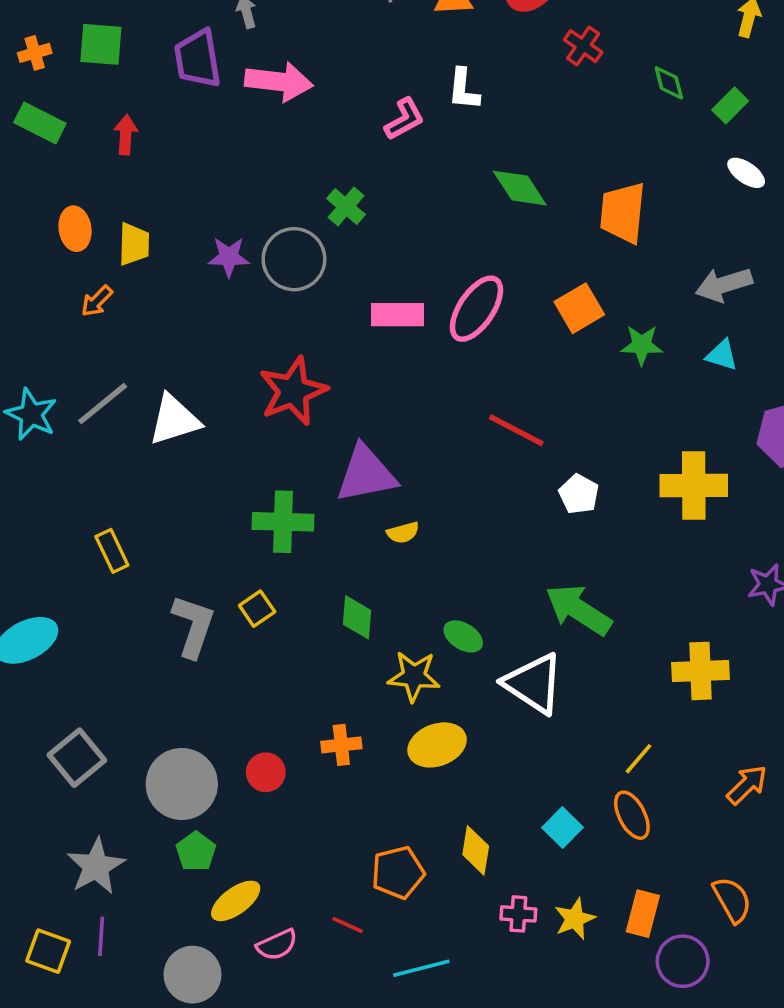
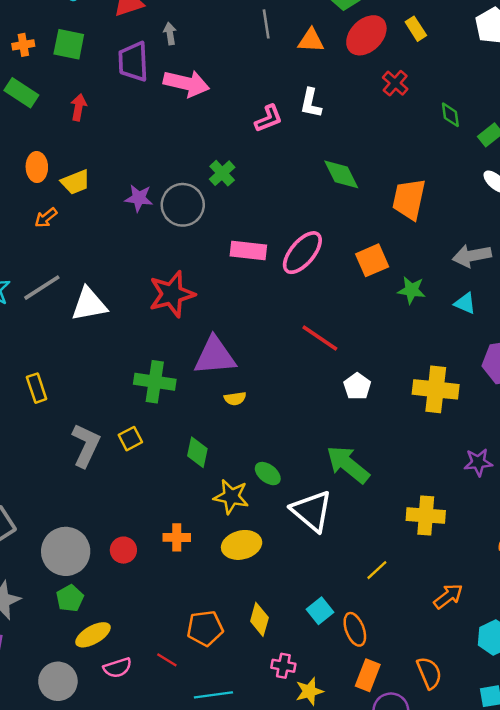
yellow trapezoid: (134, 244) -> (76, 182), turned 60
orange ellipse: (632, 815) -> (355, 629), moved
yellow star: (575, 919) -> (309, 691), moved

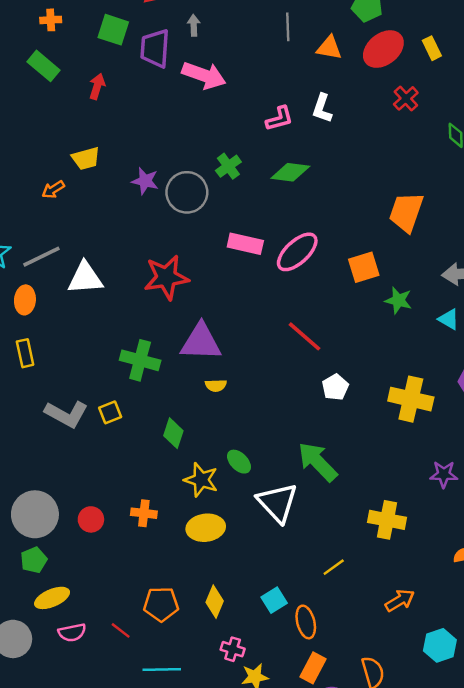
green square: (69, 44) -> (113, 30), moved
orange ellipse: (37, 167) -> (25, 300), moved
green diamond: (341, 174) -> (290, 172), moved, turned -63
gray L-shape: (86, 445) -> (66, 414), turned 87

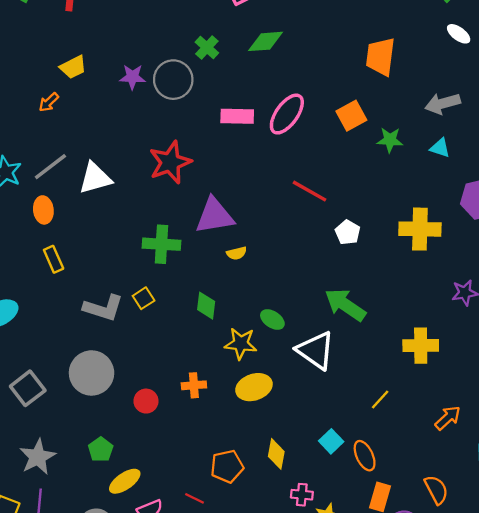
gray circle: (35, 514) -> (92, 373), moved

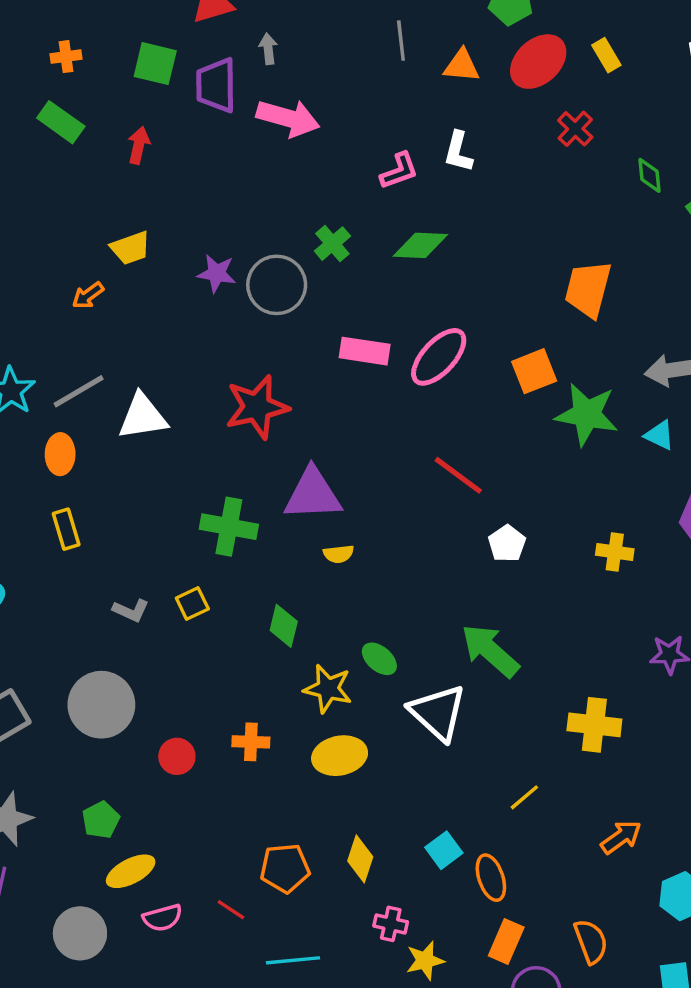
green star: (390, 140) -> (587, 414), size x1.6
yellow cross: (420, 229) -> (615, 552), size x0.6
gray L-shape: (103, 308) -> (131, 610), size x0.6

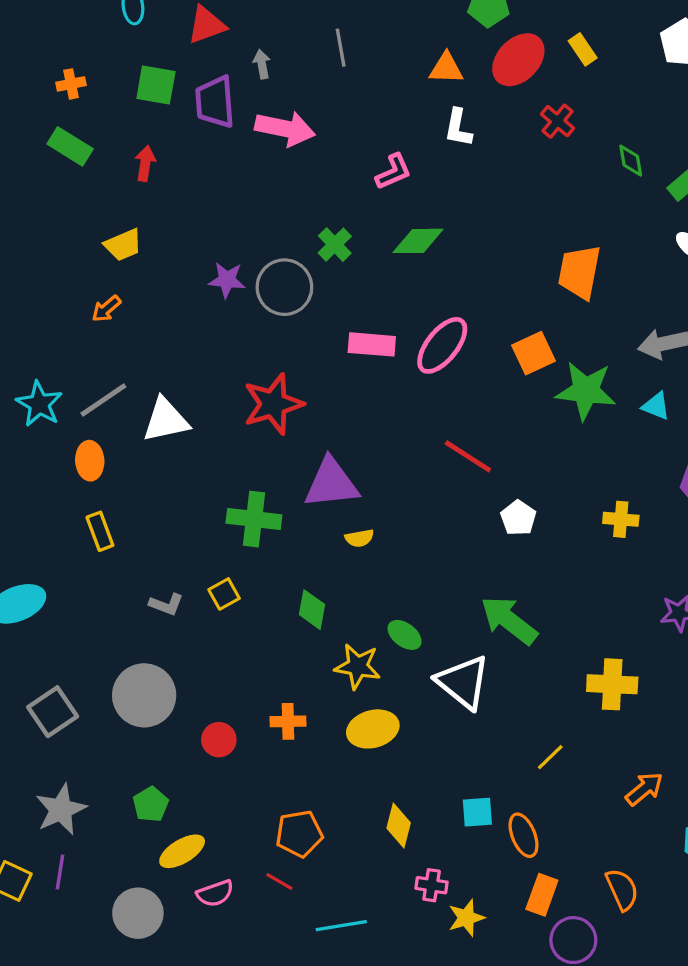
gray line: (401, 41) -> (341, 48), moved
white L-shape: (458, 152) -> (458, 128), moved
yellow trapezoid: (131, 248) -> (123, 245), moved
cyan square: (444, 850) -> (477, 812), turned 36
orange pentagon: (285, 868) -> (299, 834), moved

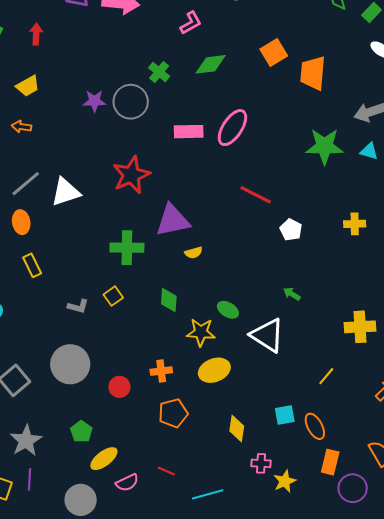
orange arrow: (106, 309) -> (21, 127), turned 54
orange square: (533, 353) -> (274, 53), moved
green arrow: (509, 620) -> (292, 294), size x0.5
orange pentagon: (299, 834) -> (173, 413), moved

